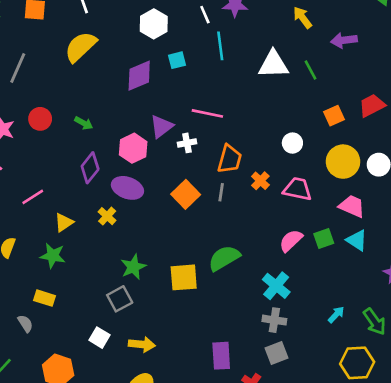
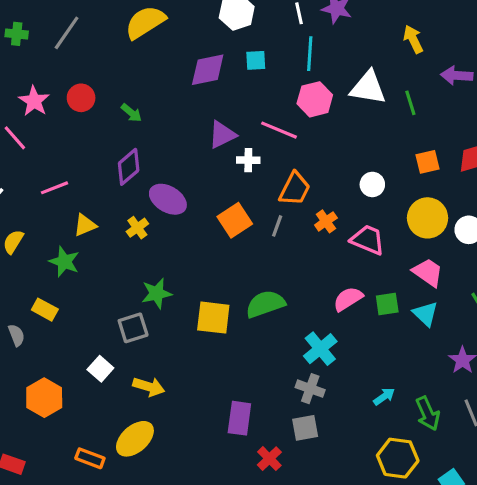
pink hexagon: (133, 148) -> (315, 99), moved

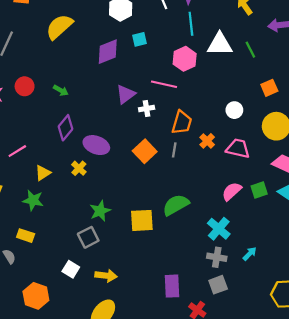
cyan line: (310, 54) -> (191, 24), moved
cyan arrow: (384, 396) -> (250, 254), moved

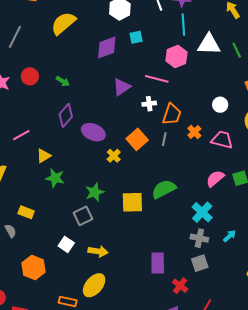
white cross: (147, 108) -> (149, 104), moved
yellow cross: (79, 168) -> (114, 156), moved
green star: (33, 200) -> (55, 178), moved

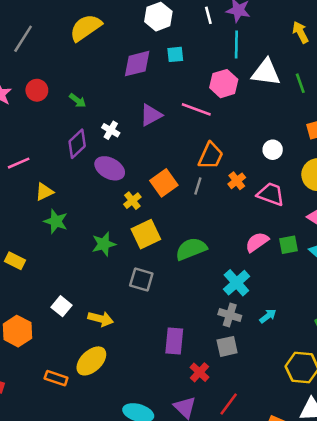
white cross: (149, 104) -> (111, 130), moved, turned 32
yellow square: (132, 202) -> (146, 234), moved, turned -30
gray square: (83, 216) -> (141, 279), moved, turned 36

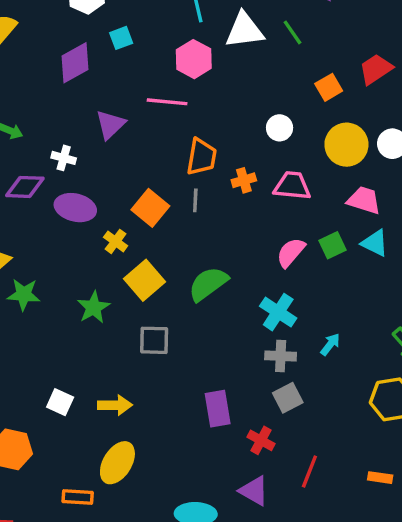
purple diamond: (77, 144) -> (25, 187), turned 60
orange cross: (237, 181) -> (244, 180), turned 36

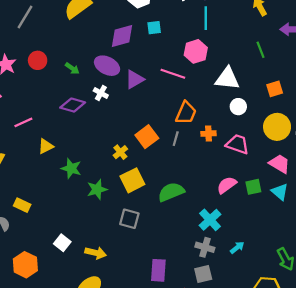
white triangle: (245, 30) -> (227, 78), moved
purple ellipse: (75, 208) -> (107, 66), moved
green star: (24, 294) -> (71, 168), moved

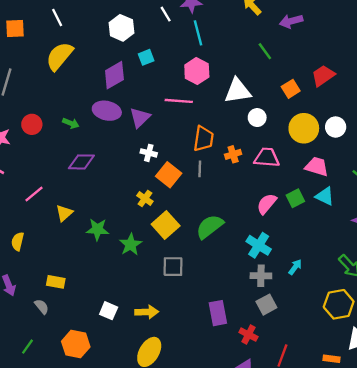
white cross: (101, 93) -> (149, 153), moved

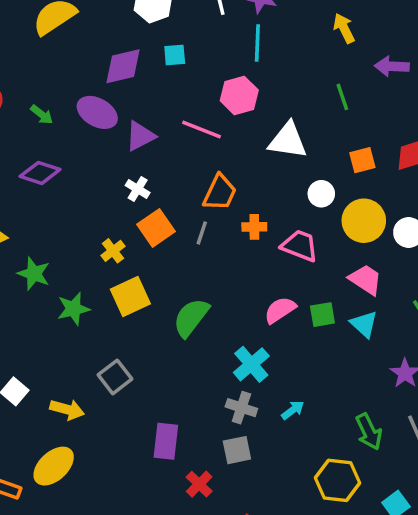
white circle: (257, 118) -> (321, 194), moved
green semicircle: (210, 227) -> (191, 318), turned -32
gray square: (173, 267) -> (115, 377), moved, turned 35

